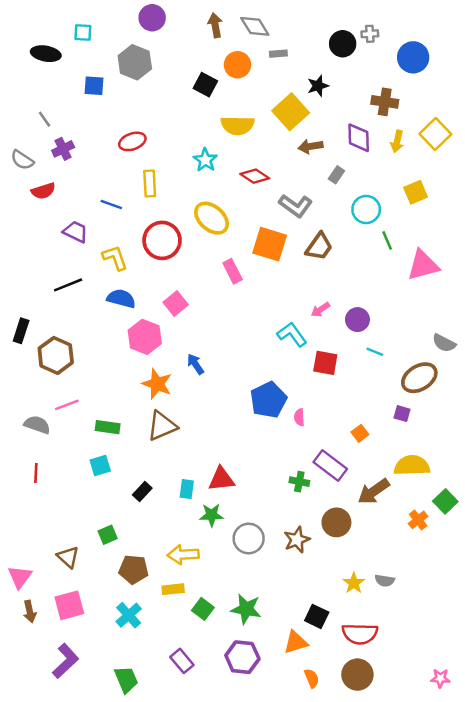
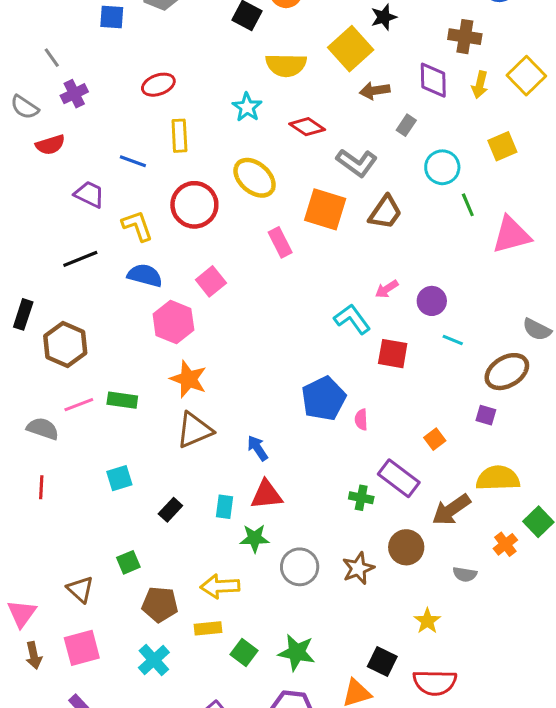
blue arrow: (195, 364) -> (258, 448), moved
green rectangle: (108, 427) -> (122, 400), moved
gray semicircle: (385, 581) -> (465, 574), moved

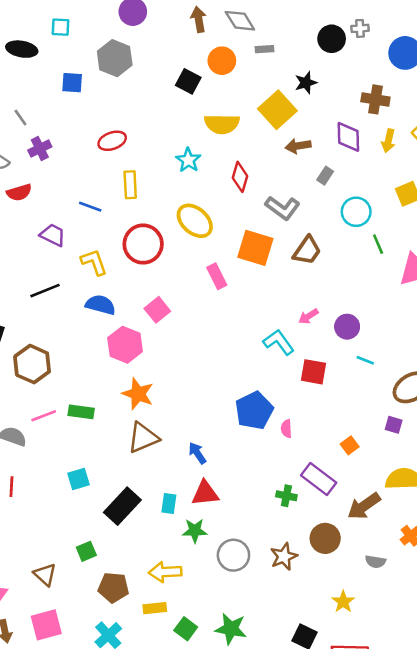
red diamond: (307, 127) -> (240, 177), turned 72
black rectangle: (170, 510) -> (122, 506), size x1.8

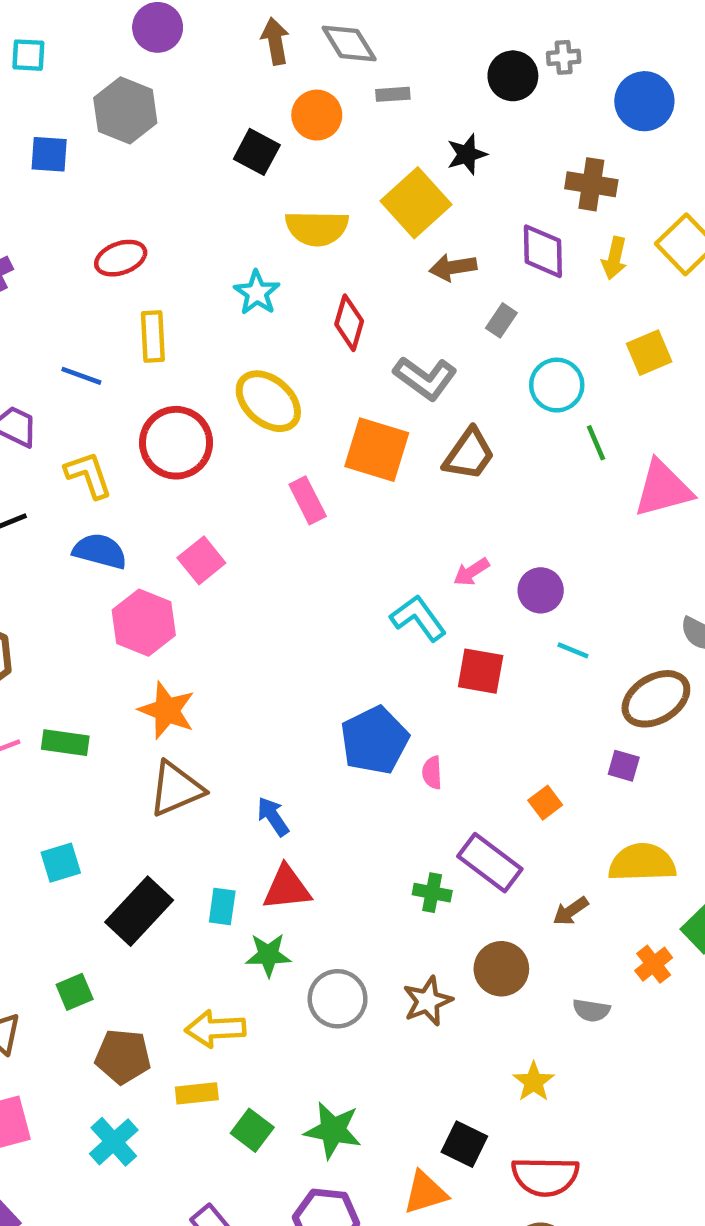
brown arrow: (364, 506) -> (571, 911), size x0.6

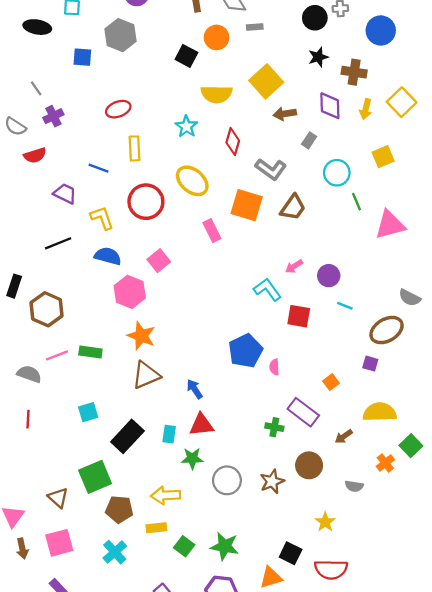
black star: (467, 154) -> (318, 57), moved
green square: (75, 992) -> (95, 477), size x1.8

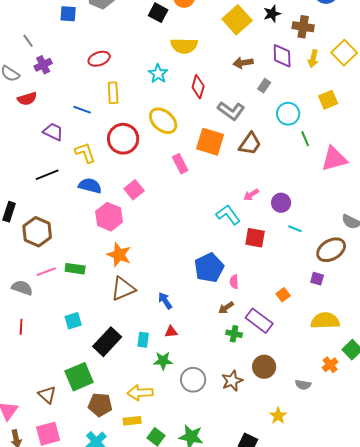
yellow square: (266, 81) -> (237, 20), moved
red triangle: (201, 425) -> (171, 332), size x0.6
brown arrow: (344, 436) -> (226, 308), moved

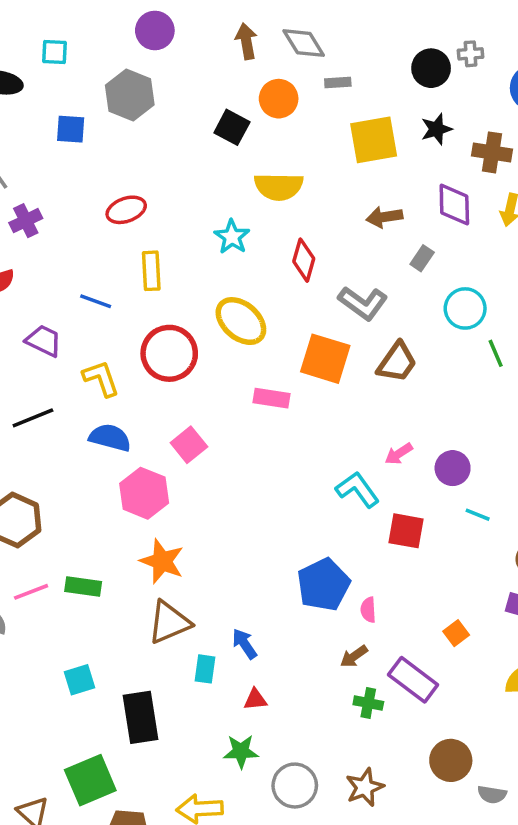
yellow square: (237, 20) -> (374, 140), turned 32
pink rectangle: (180, 164) -> (271, 398), turned -54
cyan rectangle: (143, 340) -> (205, 669), moved
black rectangle: (107, 342) -> (141, 717), turned -52
brown circle: (264, 367) -> (451, 760), moved

